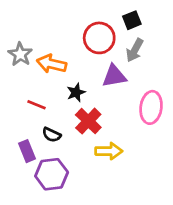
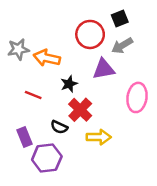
gray arrow: (135, 50) -> (122, 46), turned 30
gray star: (20, 54) -> (18, 49), turned 30
black semicircle: (52, 135) -> (59, 127), moved

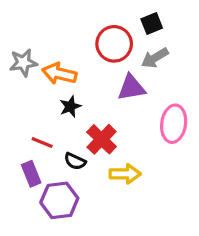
black star: (69, 84) -> (70, 106), moved
red line: (33, 95) -> (42, 142), moved

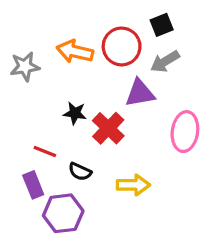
orange arrow: (59, 74) -> (75, 51), moved
black star: (70, 106) -> (75, 113), turned 30
red cross: (102, 139) -> (108, 128), moved

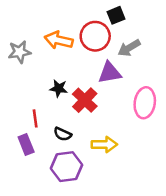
black square: (162, 25) -> (116, 15), moved
red line: (45, 152) -> (35, 118), turned 60
purple hexagon: (63, 213) -> (66, 167), moved

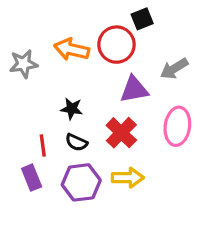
gray arrow: (129, 48) -> (174, 69), moved
red cross: (85, 100) -> (121, 133), moved
black semicircle: (63, 134) -> (76, 142), moved
purple hexagon: (66, 167) -> (81, 182), moved

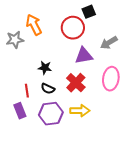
orange arrow: (72, 49) -> (34, 25), moved, turned 50

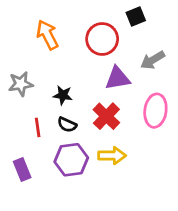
black square: (89, 12) -> (136, 17), moved
gray star: (15, 40) -> (21, 84), moved
purple rectangle: (20, 111) -> (22, 170), moved

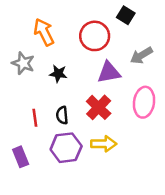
black square: (136, 17) -> (126, 15), turned -36
gray star: (21, 84) -> (23, 63), moved, turned 30
black star: (63, 95) -> (58, 74), moved
black semicircle: (67, 125) -> (62, 115), turned 60

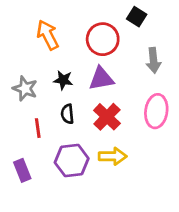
gray arrow: (141, 55) -> (153, 60), turned -65
gray star: (23, 63) -> (25, 89), moved
purple triangle: (109, 72) -> (101, 79), moved
black semicircle: (62, 115) -> (67, 114), moved

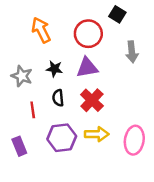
pink ellipse: (156, 111) -> (134, 140), moved

